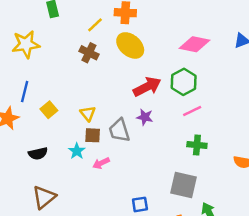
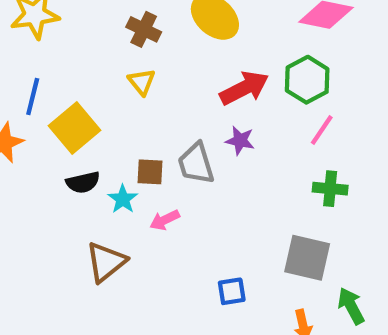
yellow square: (49, 110) -> (75, 128), size x1.6
pink line: (192, 111) -> (322, 130), turned -30
yellow triangle: (88, 113) -> (142, 82), moved
black semicircle: (38, 153) -> (83, 182), moved
brown triangle: (44, 197) -> (106, 262), moved

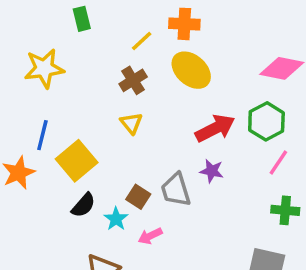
brown cross: (144, 29) -> (133, 80), turned 32
brown square: (150, 172) -> (138, 197), turned 30
black semicircle: (83, 182) -> (83, 205), turned -36

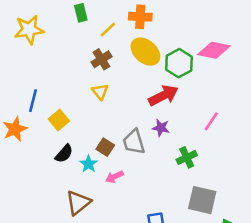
green rectangle: (82, 19) -> (81, 13), moved
yellow star: (44, 68) -> (29, 30), moved
green hexagon: (266, 121) -> (179, 63), moved
yellow square: (77, 161) -> (59, 120), size x0.7
green cross: (285, 210) -> (187, 157), moved, turned -30

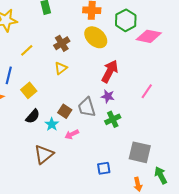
yellow line: (108, 30) -> (27, 50), moved
green hexagon: (179, 63) -> (126, 20), moved
yellow triangle: (100, 92) -> (61, 68), turned 32
red arrow: (163, 95) -> (110, 71), turned -35
green cross: (187, 157) -> (113, 119), moved

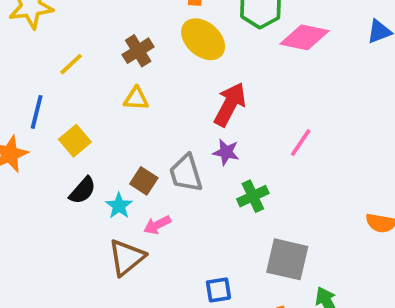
yellow triangle: (61, 68) -> (136, 99), turned 40
green cross: (113, 119) -> (253, 196), moved
brown triangle: (44, 154) -> (127, 257), moved

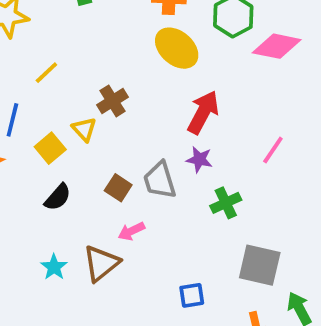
brown cross: (138, 51) -> (112, 101), moved
yellow triangle: (136, 99) -> (84, 129), moved, turned 44
cyan star: (119, 206) -> (54, 267), moved

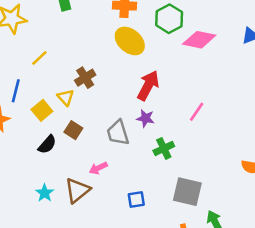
brown square: (118, 188) -> (73, 130), moved
blue square: (192, 295) -> (136, 200), moved

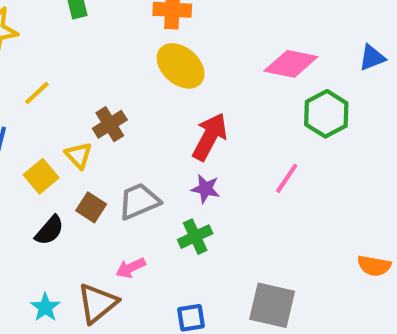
green hexagon: (169, 19) -> (326, 114), moved
gray trapezoid: (118, 133) -> (139, 201), moved, turned 84
green cross: (164, 148) -> (195, 237), moved

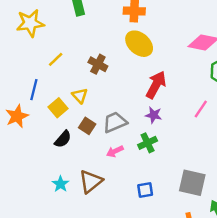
brown cross: (110, 124) -> (98, 64), moved, turned -30
pink arrow: (131, 268) -> (115, 151), moved

